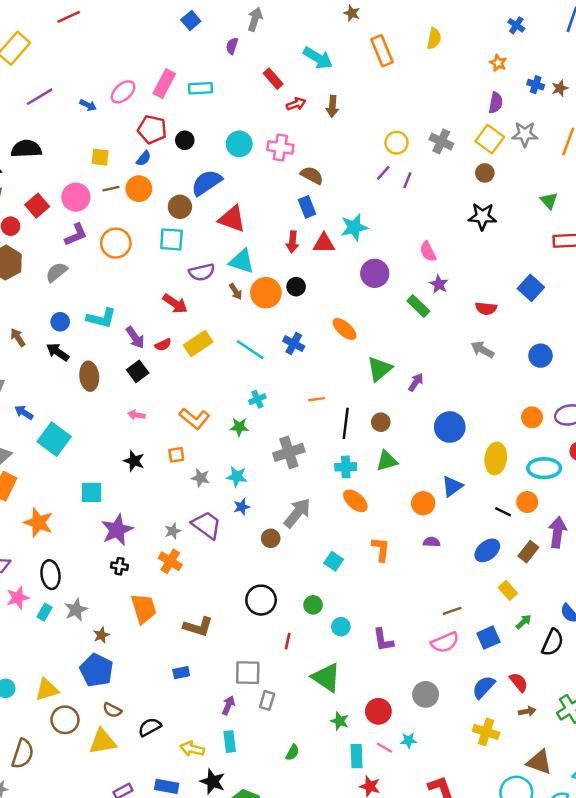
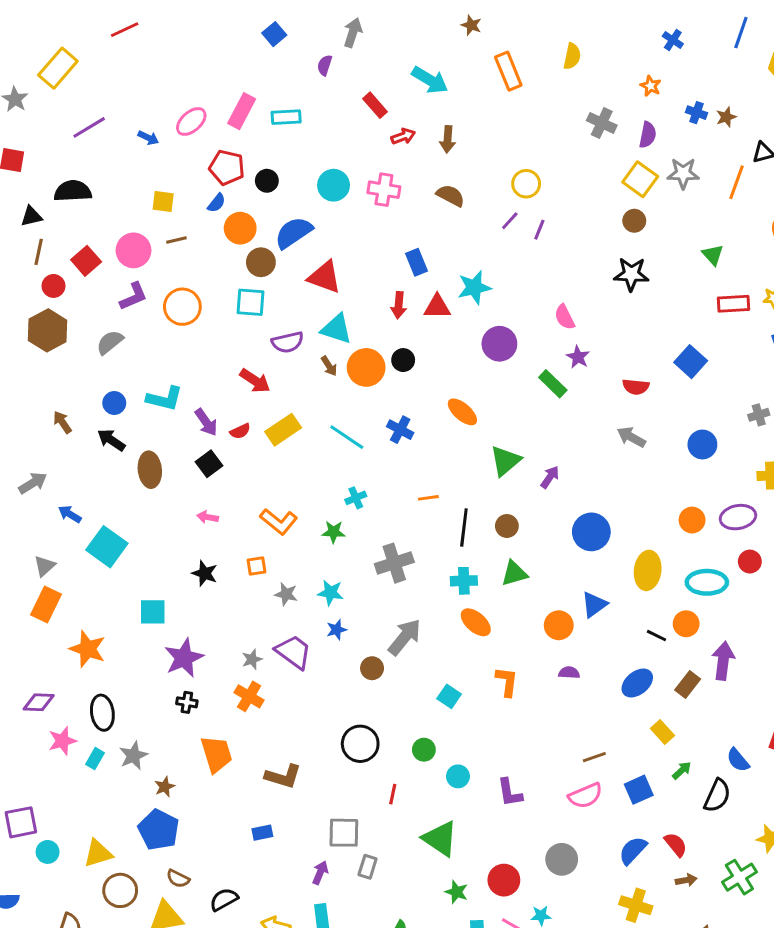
gray cross: (441, 141) -> (602, 123), moved
brown semicircle: (312, 175) -> (451, 196), moved
orange circle: (139, 189) -> (240, 228), moved

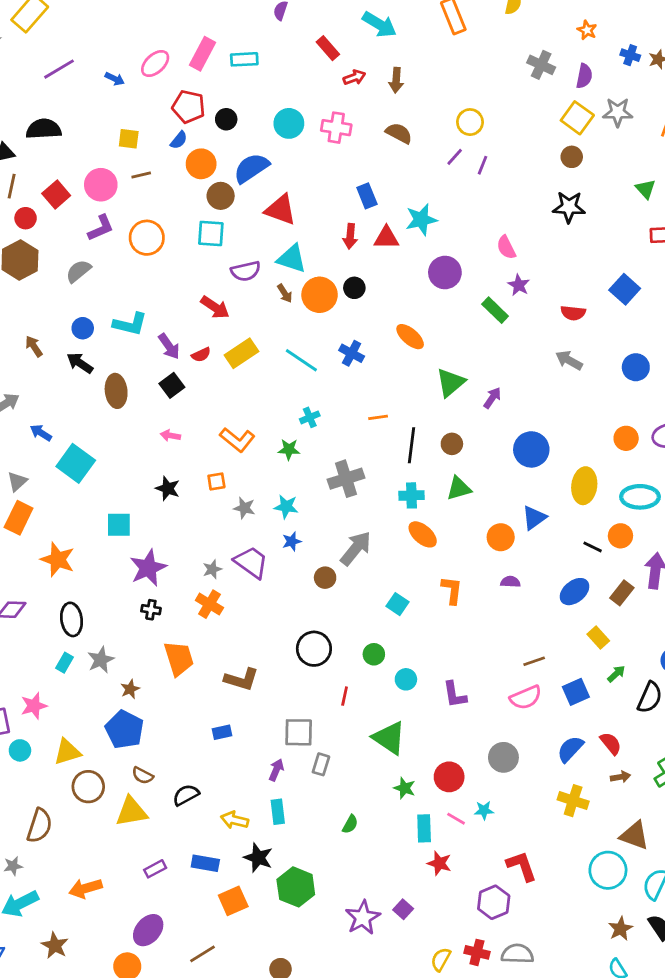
pink star: (62, 741) -> (34, 706), moved

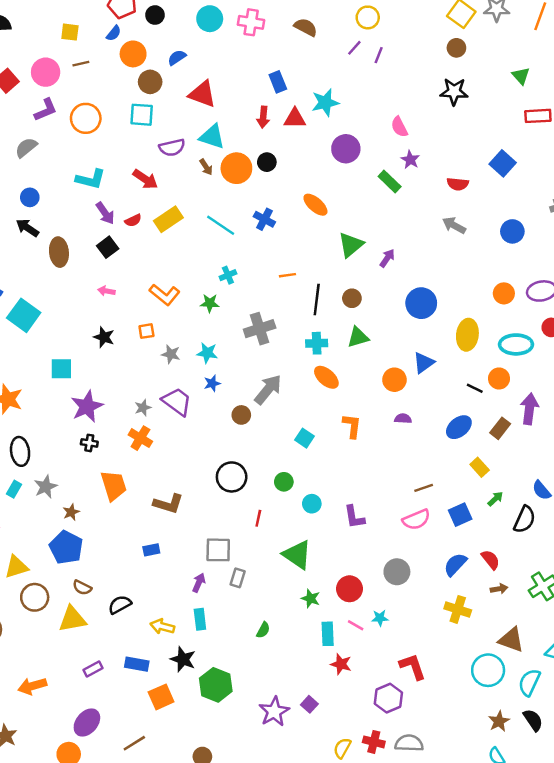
blue semicircle: (251, 168) -> (177, 58), size x0.6
cyan L-shape: (130, 324) -> (91, 179), moved

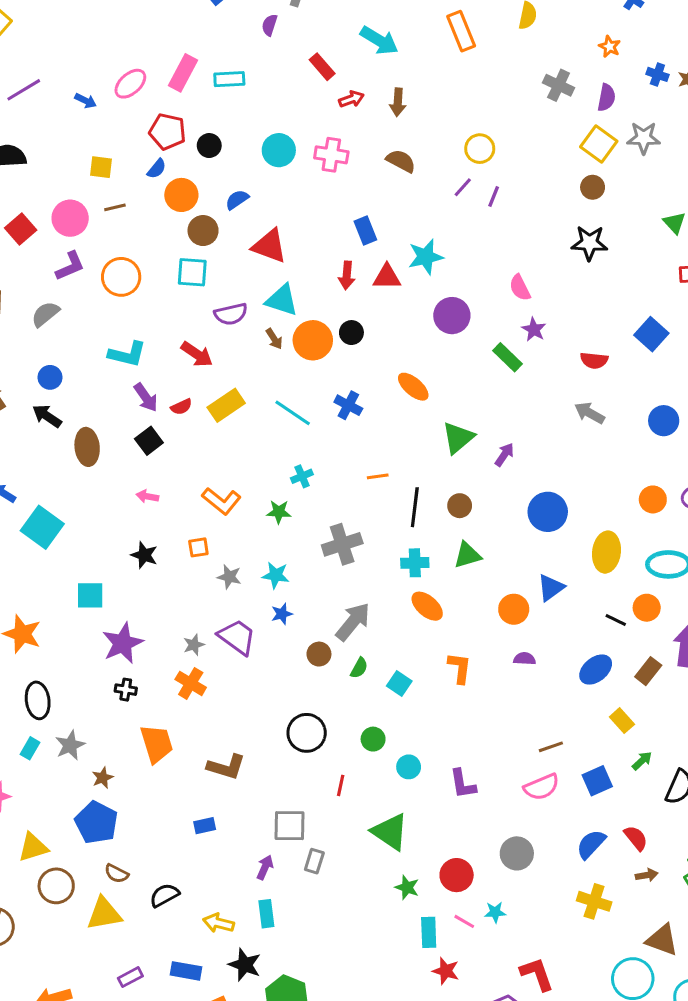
green semicircle: (263, 630) -> (359, 668), moved

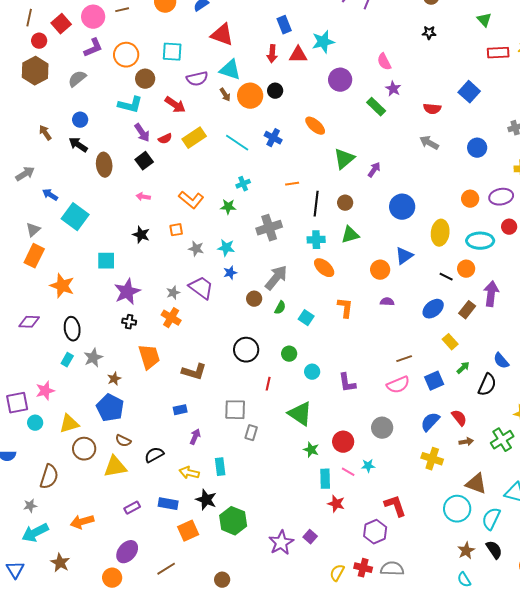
brown circle: (203, 231) -> (145, 79), moved
black star: (589, 243) -> (429, 33), size x0.6
purple arrow: (265, 867) -> (195, 437), moved

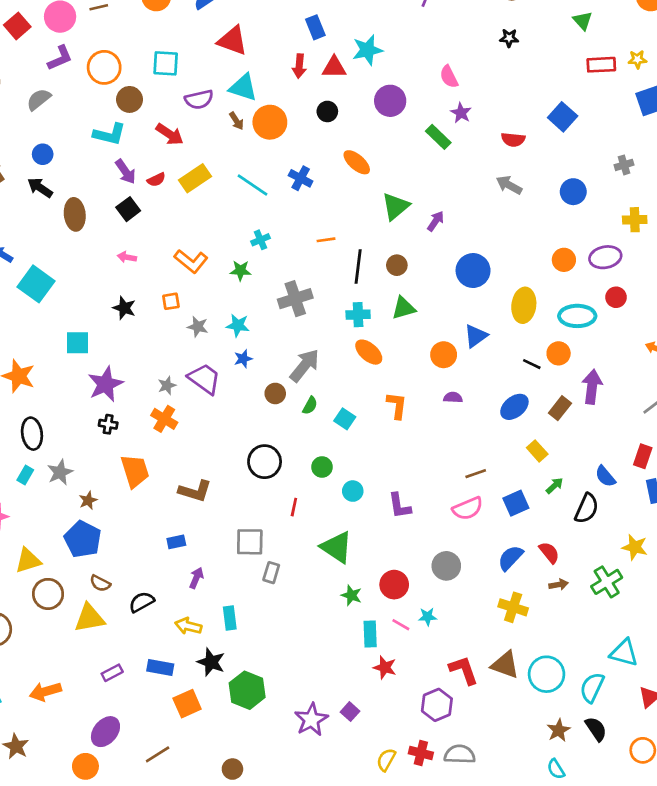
black circle: (275, 91) -> (327, 111), moved
brown triangle: (476, 484) -> (505, 665), moved

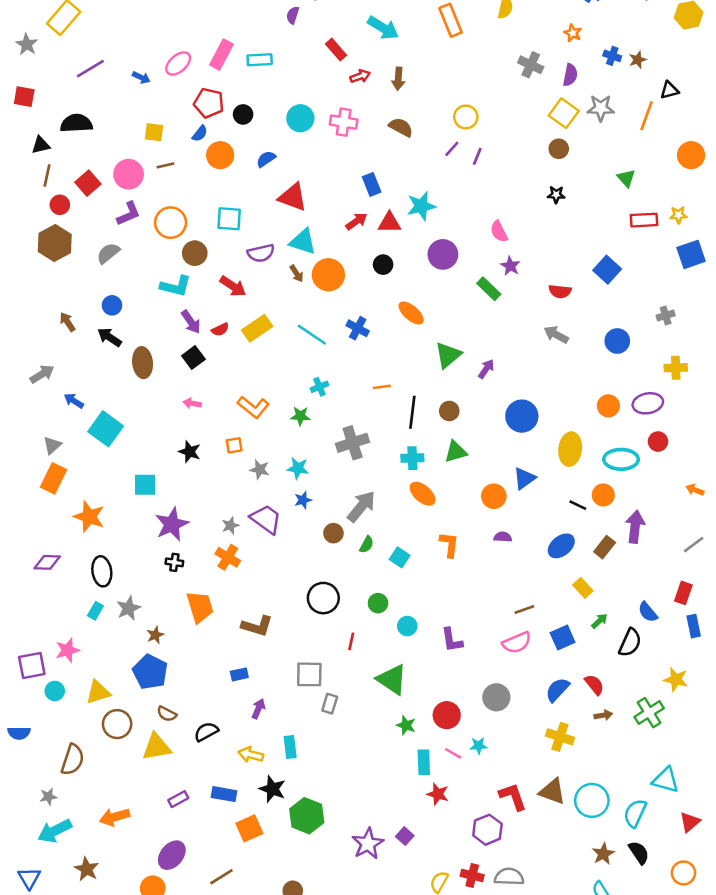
red arrow: (299, 66) -> (356, 221), turned -130

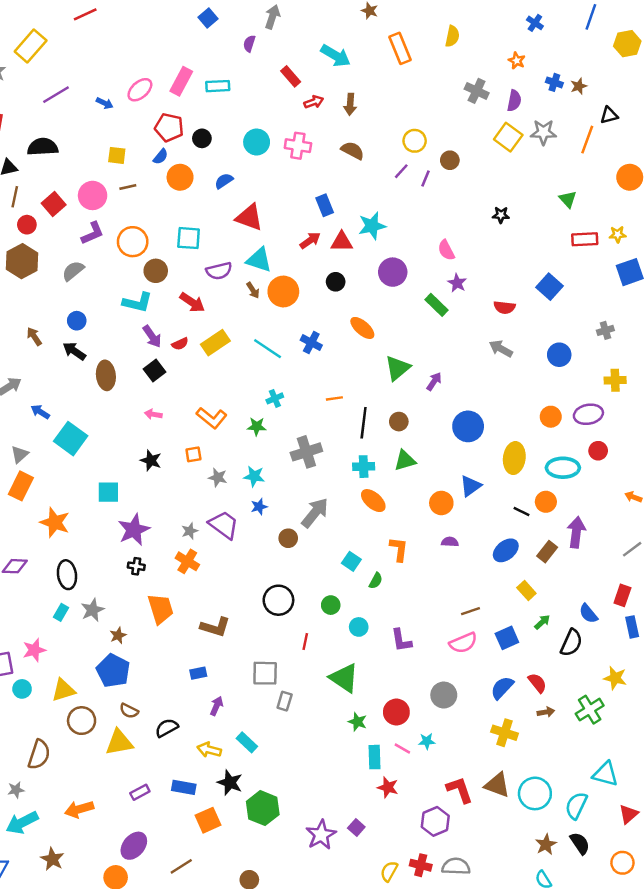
brown circle: (559, 149) -> (450, 160), moved
green semicircle: (367, 545) -> (376, 581), moved
cyan rectangle: (290, 747) -> (247, 742), turned -40

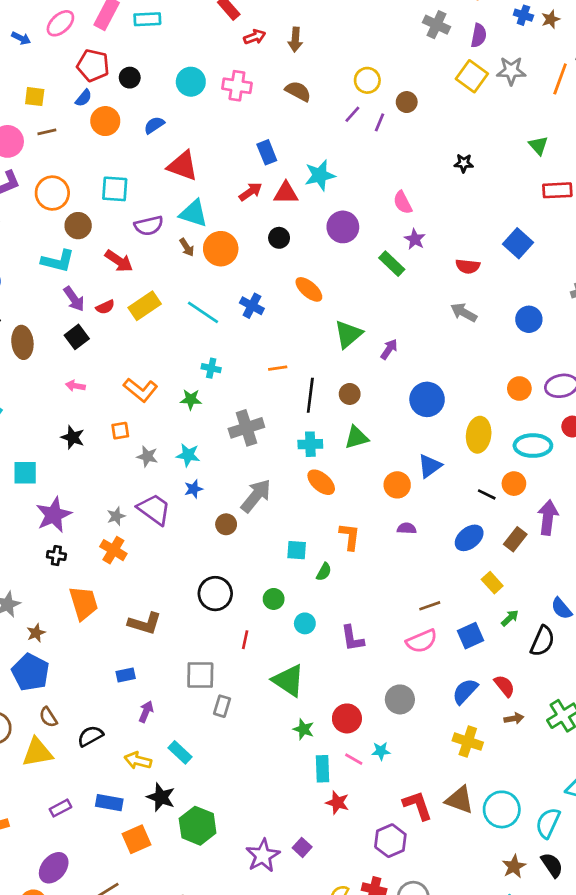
cyan cross: (275, 398) -> (211, 368), turned 35
cyan square: (351, 561) -> (297, 550), turned -30
brown semicircle: (129, 711) -> (48, 717), turned 30

